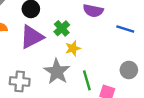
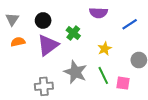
blue line: (125, 29) -> (130, 24), turned -42
yellow star: (73, 48) -> (105, 49), moved

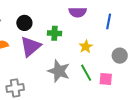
blue line: (130, 24) -> (109, 21), turned -42
green cross: (73, 33) -> (54, 33), turned -32
gray cross: (44, 86) -> (15, 88), moved

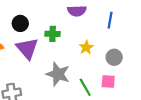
purple triangle: (31, 46) -> (27, 48), turned -30
gray circle: (120, 56) -> (114, 57), moved
green line: (86, 73) -> (85, 87), moved

